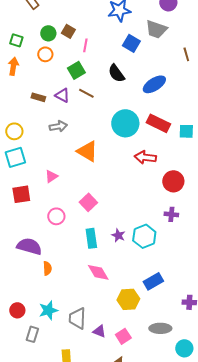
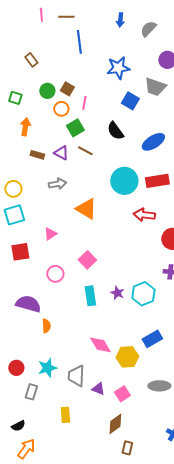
orange circle: (45, 54) -> (61, 109), moved
orange arrow: (13, 66) -> (25, 127), moved
red rectangle: (158, 123) -> (157, 181), turned -35
pink diamond: (98, 272) -> (100, 345), moved

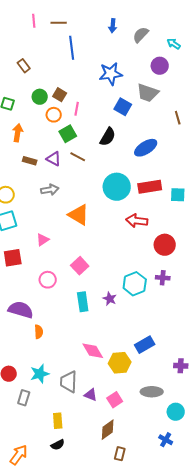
black semicircle: (115, 131) -> (108, 137), turned -114
cyan hexagon: (143, 294) -> (135, 284), moved
black semicircle: (18, 426) -> (58, 445), moved

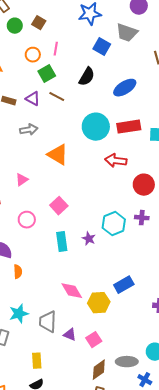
brown square: (60, 95) -> (39, 23), moved
green circle: (40, 97) -> (15, 26), moved
gray ellipse: (152, 392) -> (127, 362), moved
brown diamond: (108, 430) -> (99, 370), moved

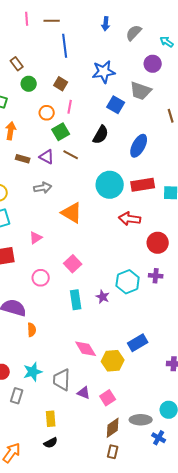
brown square: (39, 23) -> (61, 84), moved
blue ellipse: (125, 88) -> (139, 146), turned -30

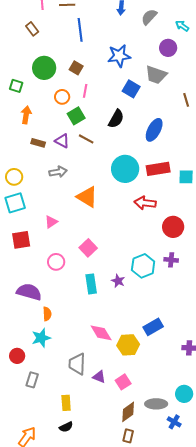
brown rectangle: (17, 64) -> (32, 29), moved
green circle: (29, 84) -> (44, 68), size x1.5
cyan star: (33, 372) -> (41, 338), moved

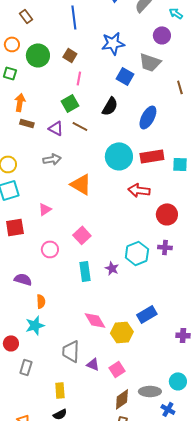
orange circle: (62, 97) -> (12, 44), moved
brown rectangle: (38, 143) -> (27, 123), moved
purple semicircle: (29, 292) -> (23, 279), size x0.7

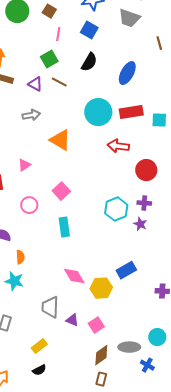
blue square: (125, 76) -> (89, 30), moved
purple star: (112, 268) -> (140, 224), moved
cyan star: (35, 325) -> (14, 281), turned 30
yellow rectangle: (60, 390) -> (39, 346), turned 56

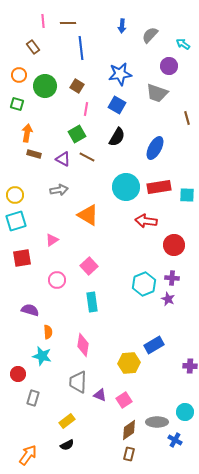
pink diamond: (74, 276) -> (83, 345), moved, turned 40

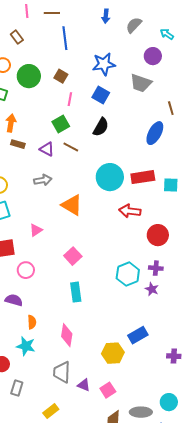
blue ellipse: (155, 148) -> (155, 133), moved
pink circle: (57, 280) -> (26, 270), moved

